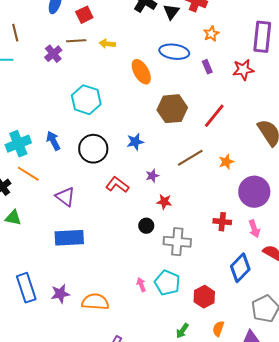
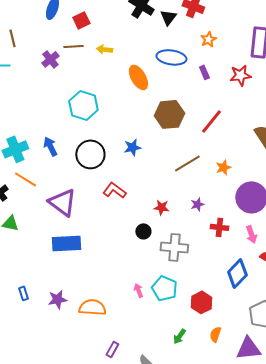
purple star: (152, 176) -> (197, 204), moved
purple triangle: (65, 197) -> (62, 202), size x1.4
blue rectangle: (26, 288) -> (23, 293), size x0.5

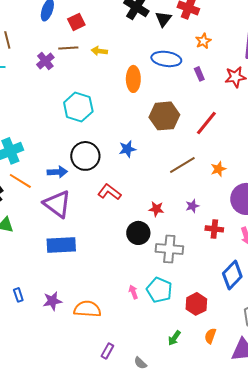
orange ellipse: (138, 77) -> (133, 79), turned 30
blue arrow: (50, 146) -> (57, 172), moved, turned 114
black circle: (143, 231) -> (138, 233), size x1.5

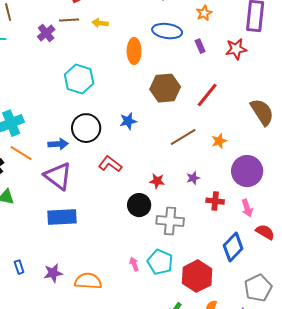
red hexagon: (196, 304) -> (197, 276), size x1.4

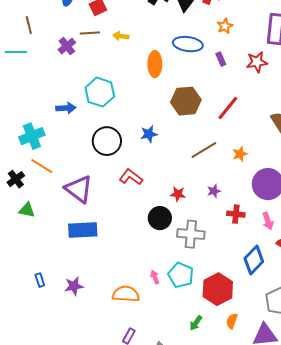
blue arrow: (58, 144) -> (66, 108), moved
orange semicircle: (88, 281) -> (126, 294), moved

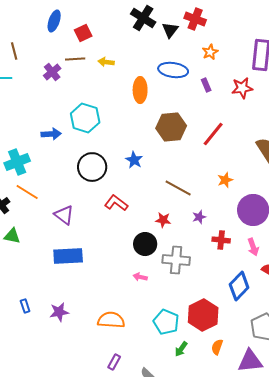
blue star: (149, 134) -> (134, 160), turned -30
brown line: (204, 150) -> (178, 188), moved, turned 60
purple triangle: (79, 189) -> (64, 215), size x0.7
cyan pentagon: (181, 275) -> (166, 322), moved
pink arrow: (155, 277) -> (140, 277), moved, turned -56

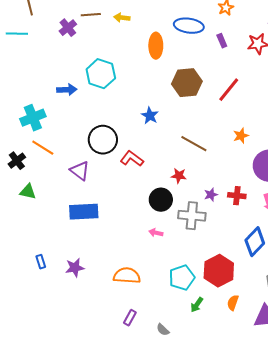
black circle: (92, 167) -> (103, 140), moved
purple star: (199, 217) -> (211, 195), moved
cyan pentagon: (166, 322) -> (182, 278), turned 30

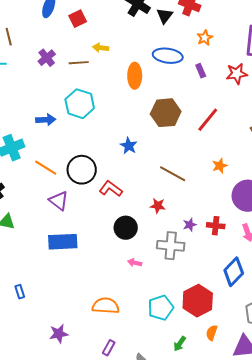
brown line: (91, 15) -> (79, 63), moved
orange line: (43, 148) -> (46, 168), moved
black circle: (161, 200) -> (126, 228), moved
purple star: (75, 268) -> (59, 334), moved
green arrow: (197, 305) -> (180, 344), moved

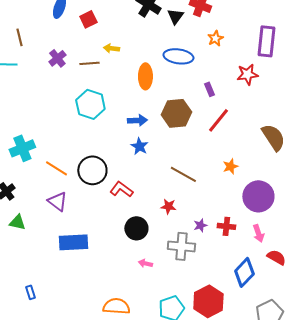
purple rectangle: (201, 71) -> (209, 89), moved
blue arrow: (46, 120) -> (137, 120), moved
purple triangle: (59, 201) -> (57, 201), moved

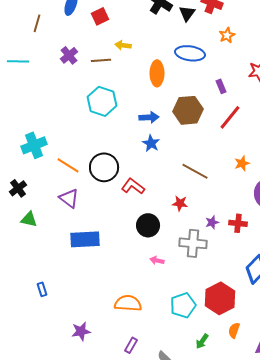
brown line: (19, 37) -> (37, 23), moved, turned 30

